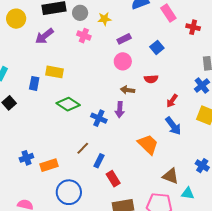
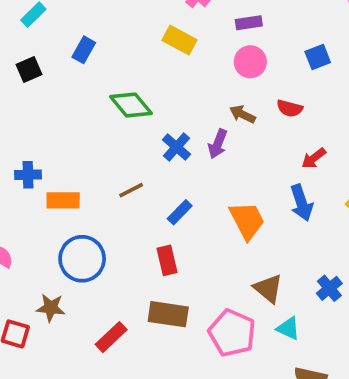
purple rectangle: (124, 39) -> (249, 23), moved
yellow rectangle: (55, 72) -> (180, 40), moved
blue rectangle: (99, 161) -> (180, 212), moved

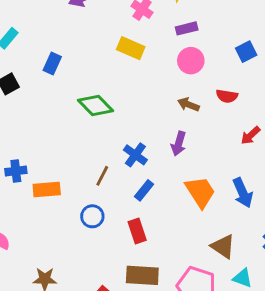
purple arrow: (218, 144) -> (179, 144), moved
blue cross: (177, 147) -> (135, 155), moved
brown line: (131, 190) -> (102, 176), turned -30
blue arrow: (301, 203) -> (243, 193), moved
blue circle: (82, 259) -> (92, 216), moved, size x0.6

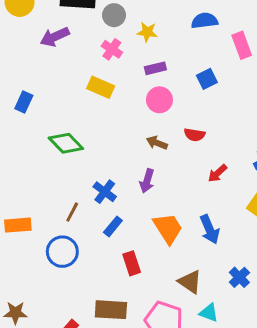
blue square: (246, 52) -> (207, 79), moved
blue circle: (92, 216) -> (62, 252), size x1.4
red rectangle: (137, 231) -> (132, 263), moved

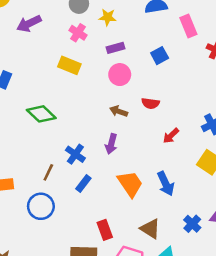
red rectangle: (132, 263) -> (105, 230), moved

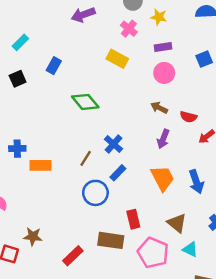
red semicircle: (150, 103) -> (188, 117), moved
purple arrow: (111, 144) -> (163, 139), moved
blue circle: (41, 206) -> (95, 193), moved

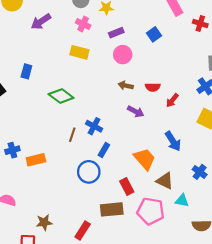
purple arrow: (163, 139) -> (136, 111), turned -70
brown line: (86, 158) -> (72, 135), moved
orange trapezoid: (163, 178) -> (145, 159), moved

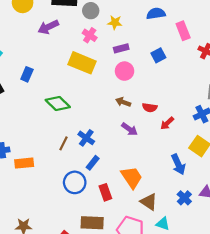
yellow rectangle: (79, 52) -> (82, 63), size x1.4
blue arrow: (173, 141) -> (178, 164), moved
red rectangle: (127, 187) -> (105, 192), moved

